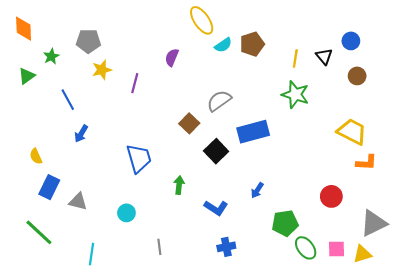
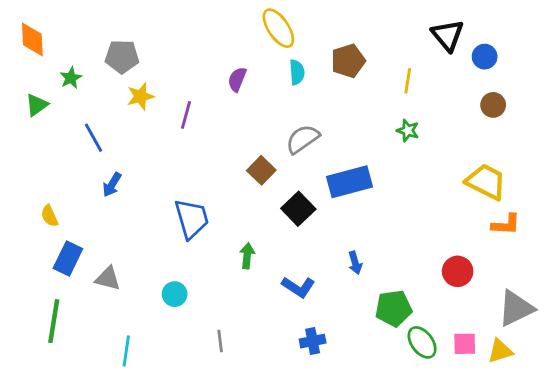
cyan semicircle: (223, 45) -> (297, 72), moved, turned -60
black triangle: (324, 56) -> (448, 35), moved, size x1.4
green star: (295, 95) -> (408, 131), size x0.6
blue arrow: (257, 190) -> (355, 263), turned -49
green line: (39, 232) -> (54, 321), turned 56

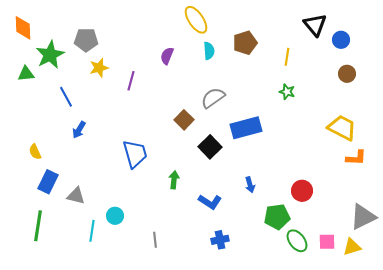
green star: (71, 78) -> (50, 55), size x1.8
green triangle: (37, 105) -> (26, 74), turned 30
red circle: (458, 271) -> (302, 191), moved
cyan circle: (175, 294) -> (115, 216), moved
cyan line: (126, 351) -> (92, 231), moved

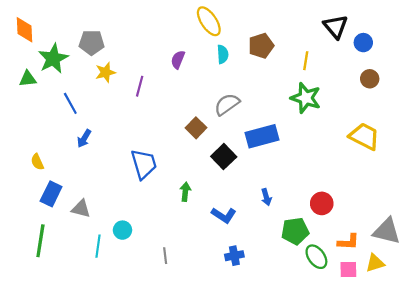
green star: (287, 92) -> (306, 98), size x1.8
orange L-shape: (356, 158) -> (348, 242), moved
gray triangle: (363, 217) -> (387, 231), turned 40
pink square: (327, 242) -> (348, 269), moved

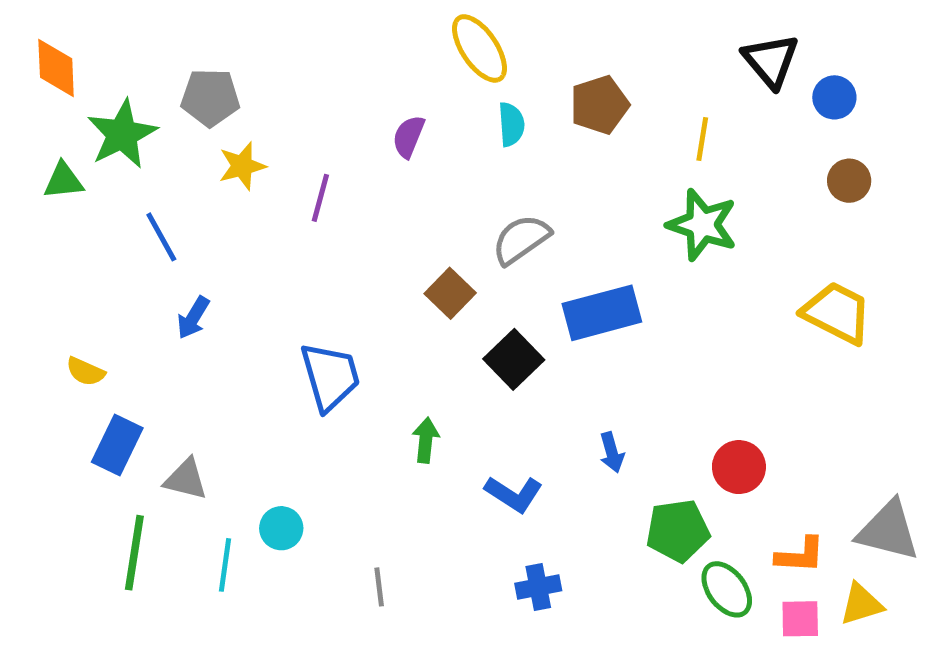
yellow semicircle: (37, 162) -> (85, 372), turned -42
green line: (40, 241) -> (134, 553), moved

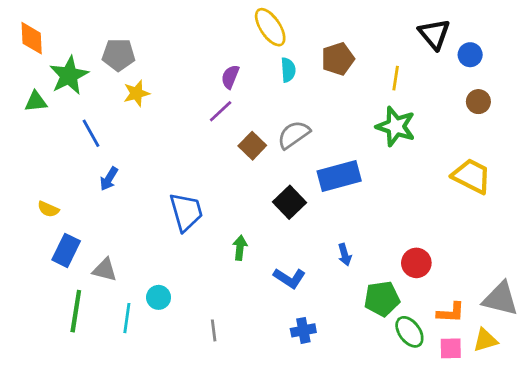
purple line: (320, 198) -> (221, 111), moved, turned 32
brown square: (450, 293) -> (252, 146), moved

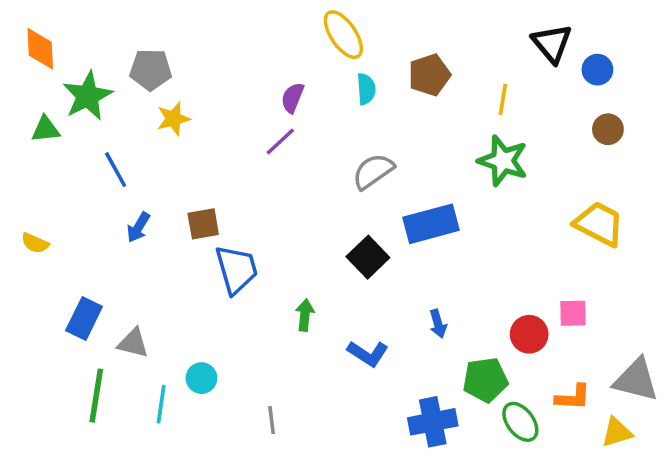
brown square: (252, 146) -> (203, 224), moved, turned 36
yellow semicircle: (48, 209) -> (35, 243), moved
blue cross: (303, 330) -> (433, 422), moved, size x1.5
pink square: (451, 348) -> (573, 313), moved

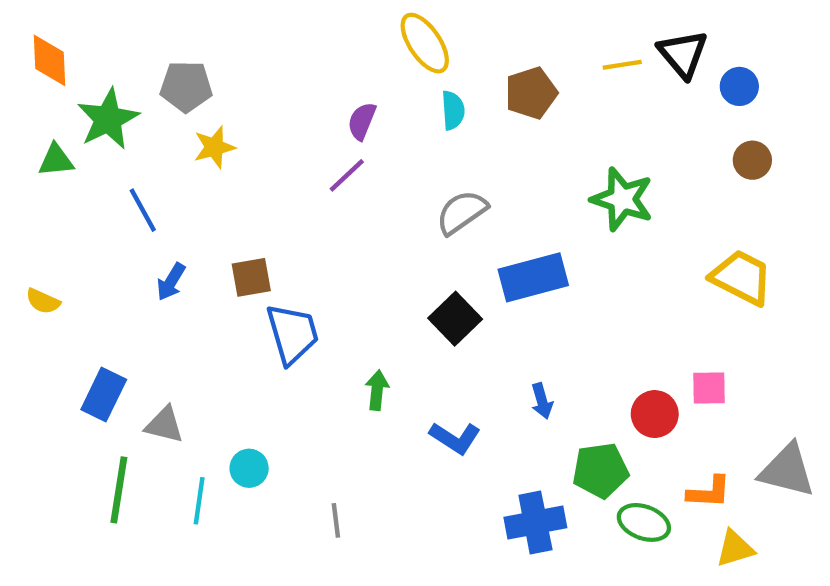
yellow line: (503, 99) -> (622, 65), moved, turned 72
green ellipse: (520, 422) -> (644, 522), turned -33
yellow triangle: (617, 432) -> (735, 549), moved

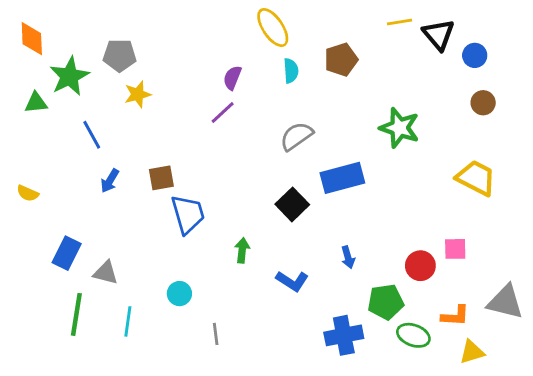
yellow line: (622, 65) -> (400, 22), moved
cyan circle: (249, 468) -> (179, 294), moved

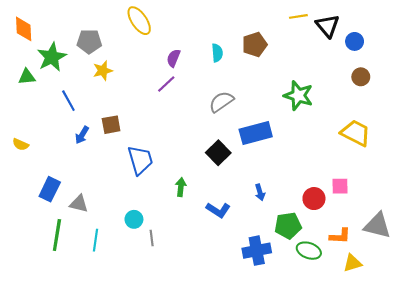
yellow ellipse: (273, 28) -> (139, 21), moved
brown square: (161, 178) -> (111, 125), moved
gray line: (216, 334) -> (152, 238), moved

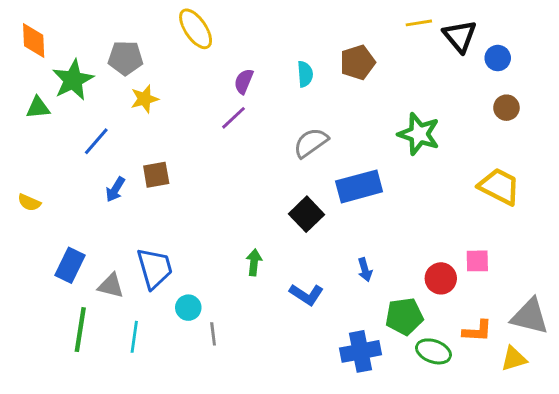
blue line: (68, 101) -> (96, 141), turned 70
blue trapezoid: (140, 160) -> (155, 268), moved
yellow triangle: (352, 263) -> (514, 359), moved

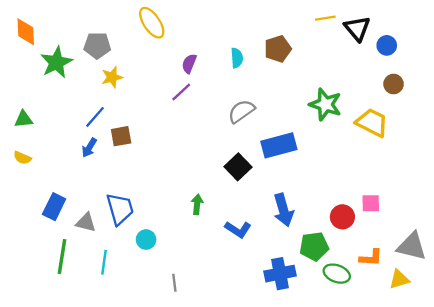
green triangle: (38, 108) -> (23, 119), moved
blue line: (96, 141) -> (95, 117), moved
yellow trapezoid: (499, 186) -> (372, 123), moved
blue arrow: (365, 270) -> (283, 210), size x1.8
gray line: (213, 334) -> (174, 283), moved

